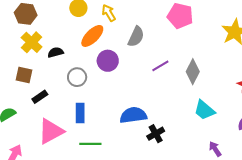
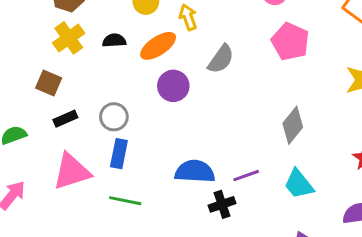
black semicircle: (56, 52) -> (114, 40), moved
purple line: (160, 66) -> (246, 176), moved
gray circle: (77, 77) -> (114, 117), moved

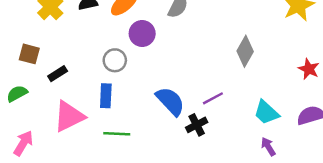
brown square: (49, 83) -> (29, 54), moved
gray circle: (114, 117) -> (115, 60), moved
blue semicircle: (195, 171) -> (170, 101), turned 52
cyan trapezoid: (299, 184) -> (266, 112), moved

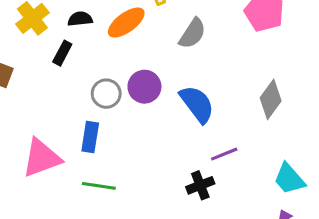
purple circle: (142, 34) -> (144, 87), moved
black rectangle: (58, 74) -> (62, 53), moved, turned -36
blue semicircle: (170, 101) -> (197, 104), moved

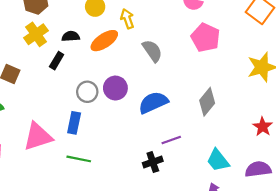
gray semicircle: (192, 33) -> (152, 51), turned -70
blue semicircle: (197, 104) -> (153, 102), turned -80

